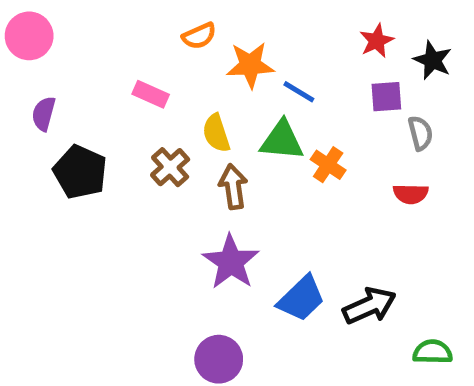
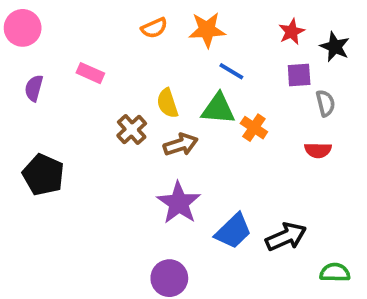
orange star: (250, 65) -> (207, 30), moved
pink rectangle: (151, 94) -> (90, 73), moved
black pentagon: (80, 172) -> (43, 175), moved
brown arrow: (233, 187) -> (181, 145), turned 80

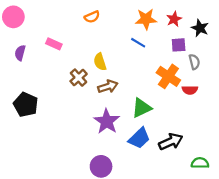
orange star: (207, 30) -> (146, 19), moved
green triangle: (218, 109) -> (141, 108), moved, turned -30
orange cross: (254, 128) -> (168, 76), moved, size x1.5

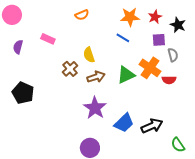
green triangle: (141, 108) -> (126, 75), moved
green semicircle: (200, 163) -> (178, 145), turned -126

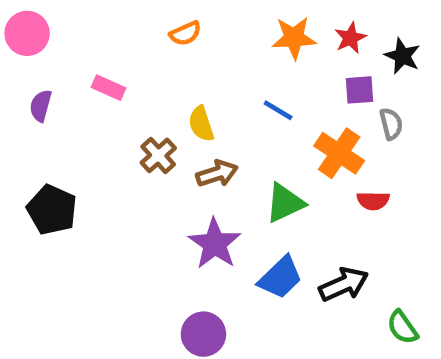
blue line: (123, 38) -> (278, 110), moved
green triangle: (126, 75) -> (285, 203), moved
red semicircle: (169, 80) -> (373, 201), moved

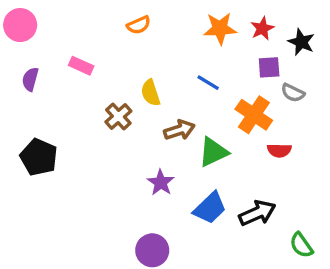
gray semicircle: (391, 124) -> (293, 93), turned 130
brown arrow: (217, 174) -> (179, 130), moved
purple star: (215, 244) -> (161, 183), size x0.7

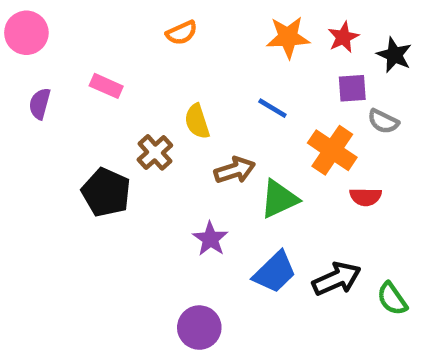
black pentagon: (39, 157) -> (106, 192), moved
green semicircle: (301, 245) -> (392, 299), moved

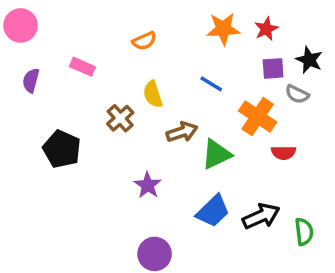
orange semicircle: (182, 33) -> (144, 41), moved
black star: (394, 55) -> (309, 60), moved
black pentagon: (106, 192) -> (62, 149), moved
purple star: (210, 239) -> (148, 185), moved
green semicircle: (392, 299) -> (304, 232), turned -152

